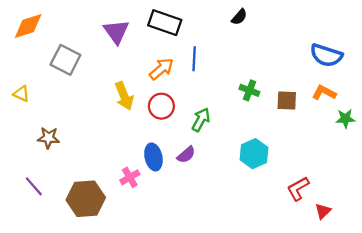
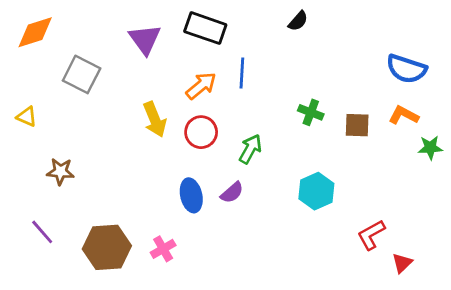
pink cross: (130, 177) -> (163, 249), moved

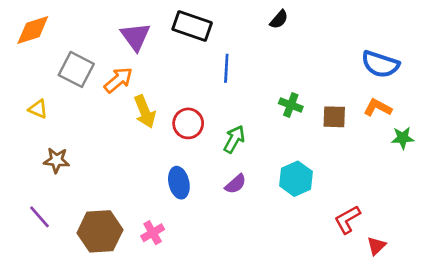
orange arrow: (201, 86) -> (118, 80), moved
yellow triangle: (27, 117) -> (38, 109), moved
purple semicircle: (232, 193) -> (236, 184), moved

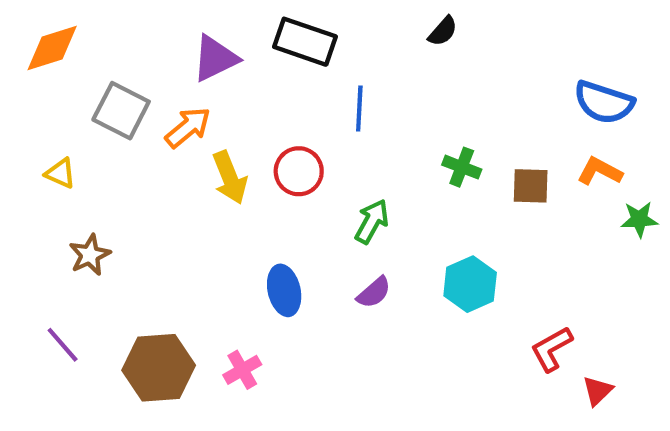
purple triangle: (135, 37) -> (215, 58), turned 40
red circle: (188, 123) -> (299, 171), moved
brown star: (57, 160) -> (90, 255), turned -30

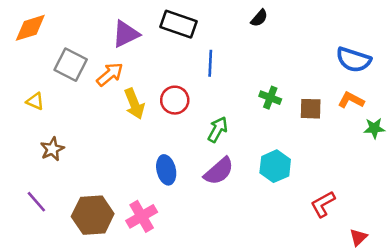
purple semicircle: (374, 292) -> (219, 171), size x1.5
pink cross: (242, 370) -> (142, 216), size x1.4
red triangle: (598, 391) -> (358, 237), moved

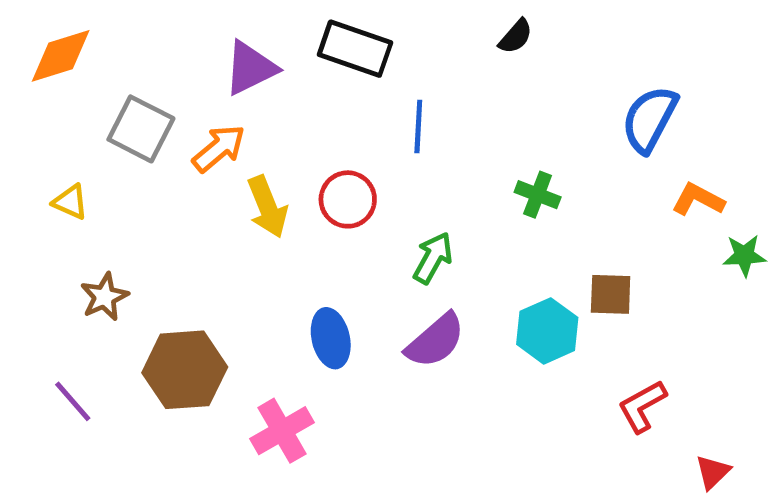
blue semicircle: (353, 60) -> (649, 119), moved, turned 100
brown square: (311, 109) -> (611, 294), moved
brown hexagon: (93, 215) -> (185, 370), moved

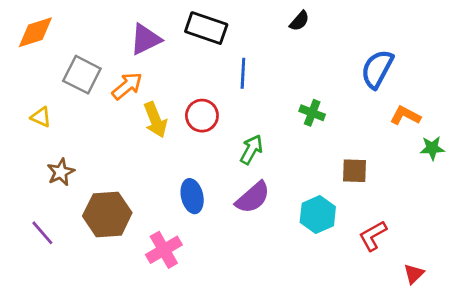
cyan hexagon: (547, 331) -> (318, 214), moved

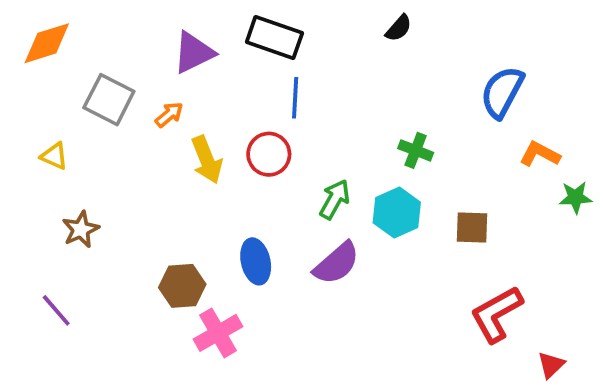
blue line: (243, 73) -> (295, 98), moved
orange arrow: (127, 86) -> (169, 115), size x0.7
brown hexagon: (107, 214) -> (182, 286), moved, size x0.7
cyan hexagon: (318, 214) -> (397, 212), moved
red L-shape: (373, 236) -> (496, 314), size x1.4

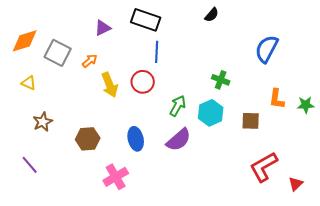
orange diamond: (47, 43) -> (25, 41), moved
purple triangle: (194, 53) -> (103, 28), size x0.7
orange L-shape: (540, 154) -> (277, 99), moved, turned -110
brown hexagon: (182, 286) -> (88, 139), moved
red triangle: (551, 365) -> (296, 184), moved

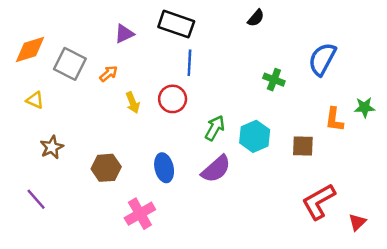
green cross: (221, 80) -> (274, 80), moved
yellow arrow: (110, 85) -> (133, 103), size x0.7
green star: (306, 105) -> (365, 107), moved

